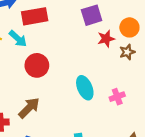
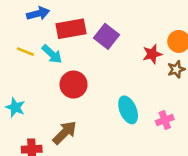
purple square: (92, 15) -> (107, 36), moved, turned -35

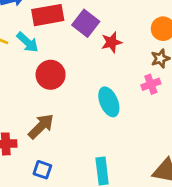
red star: (152, 54) -> (112, 42), moved
pink cross: (165, 120) -> (151, 84), moved

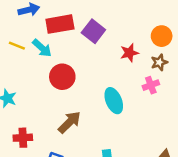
red star: (112, 42) -> (129, 53), moved
brown arrow: (41, 126) -> (69, 122), moved

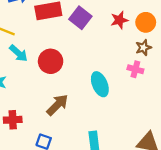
cyan arrow: (42, 48) -> (18, 53), moved
red star: (129, 53) -> (119, 20), moved
pink cross: (151, 85) -> (135, 69), turned 35

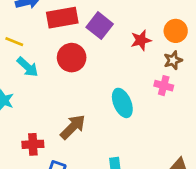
red star: (119, 20) -> (141, 40), moved
red circle: (51, 61) -> (72, 58), moved
red cross: (13, 120) -> (33, 144), moved

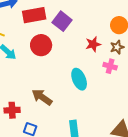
red star: (141, 40) -> (93, 44), moved
brown arrow: (73, 127) -> (42, 97), turned -100

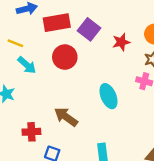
red star: (93, 44) -> (121, 42), moved

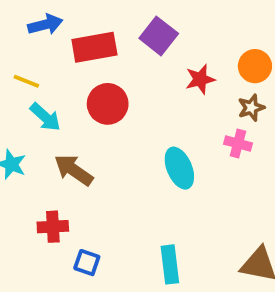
purple square: (89, 29) -> (159, 36), moved
brown arrow: (66, 117) -> (74, 170), moved

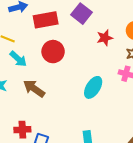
cyan ellipse: (179, 168) -> (93, 87), turned 55
red cross: (53, 227) -> (22, 130), moved

